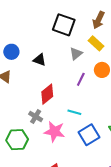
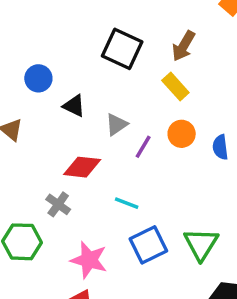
blue circle: (11, 52) -> (38, 78), moved
gray triangle: (76, 54) -> (116, 124), moved
red diamond: (47, 94) -> (82, 167), turned 40
pink star: (54, 132) -> (89, 260), moved

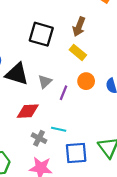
black triangle: (74, 106) -> (17, 74), size x1.6
gray cross: (58, 204) -> (39, 138), moved
blue square: (148, 245) -> (76, 153), turned 30

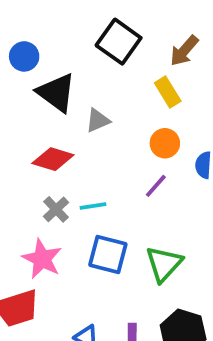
purple line: (64, 93) -> (156, 186), moved
cyan line: (59, 129) -> (93, 206), turned -40

